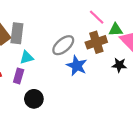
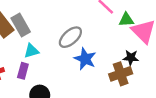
gray rectangle: (17, 33) -> (21, 25), turned -36
brown cross: (96, 42) -> (121, 74), moved

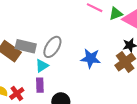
gray rectangle: (21, 25) -> (26, 46), turned -30
gray ellipse: (70, 37) -> (52, 47), moved

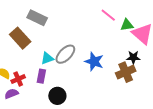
gray rectangle: (26, 46) -> (37, 18), moved
gray ellipse: (52, 47) -> (65, 54), moved

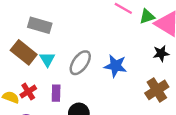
cyan triangle: (47, 58) -> (47, 59), moved, turned -32
brown cross: (126, 72) -> (157, 90), moved
red cross: (18, 79) -> (28, 92), moved

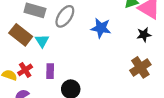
gray ellipse: (80, 63) -> (65, 16), moved
blue star: (115, 66) -> (101, 28), moved

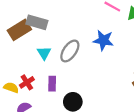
gray ellipse: (65, 16) -> (70, 51), moved
brown rectangle: (21, 35) -> (19, 30), moved, turned -70

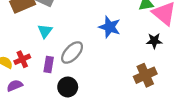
gray ellipse: (70, 51) -> (72, 53), moved

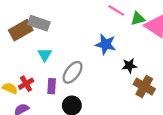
black star: (154, 41) -> (129, 66), moved
brown cross: (145, 75) -> (144, 87), turned -30

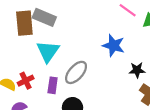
brown rectangle: (21, 30) -> (24, 23), turned -70
cyan triangle: (45, 55) -> (48, 51), size x1.5

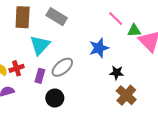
gray rectangle: (44, 17) -> (57, 17), moved
blue star: (114, 45) -> (99, 48), turned 30

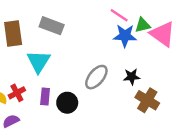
blue star: (99, 48) -> (125, 36), moved, turned 30
gray ellipse: (62, 67) -> (96, 77), moved
black circle: (55, 98) -> (67, 103), moved

